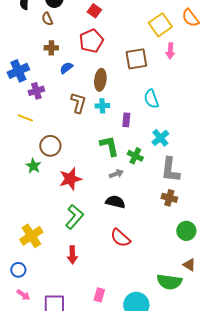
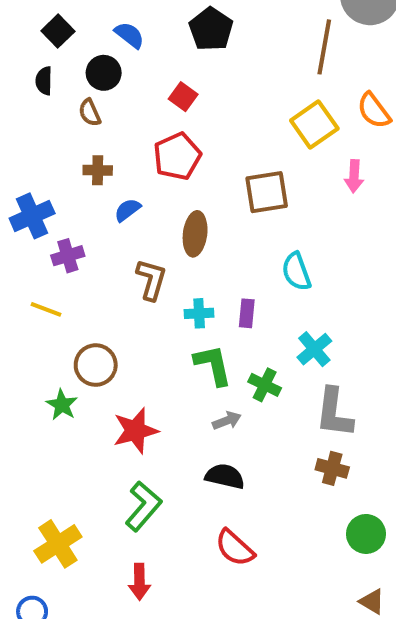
pink arrow: (170, 51) -> (354, 176), moved
cyan cross: (102, 106) -> (199, 313), moved

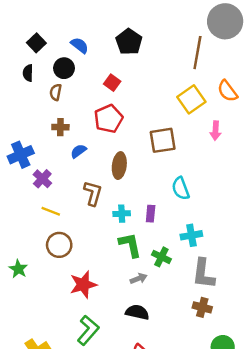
brown semicircle: (90, 113) -> (56, 92), turned 35
purple cross: (68, 256) -> (42, 179), turned -30
yellow line: (46, 309) -> (51, 211), moved
cyan cross: (314, 349) -> (191, 235), turned 30
green star: (62, 405) -> (18, 269), moved

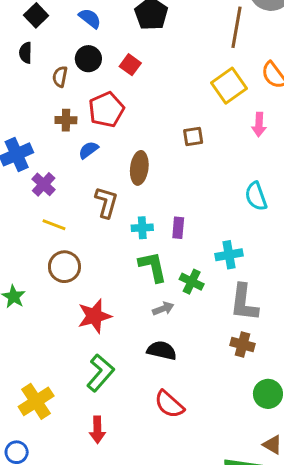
black circle: (64, 68) -> (88, 59), moved
red pentagon: (108, 119) -> (106, 110), moved
brown square: (163, 140) -> (193, 136), size x0.6
cyan semicircle: (181, 188) -> (256, 196), moved

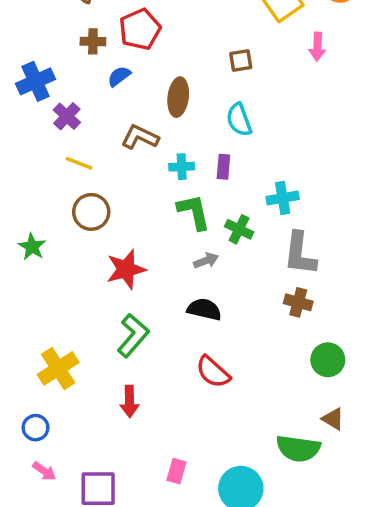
cyan semicircle: (256, 196) -> (239, 120), moved
brown L-shape: (106, 202) -> (140, 137), turned -80

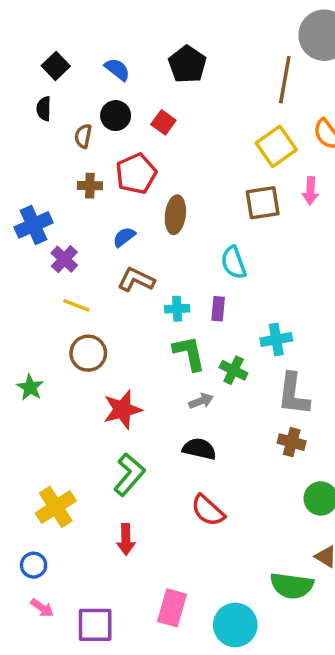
brown square: (241, 61) -> (263, 203), moved, size x1.5
blue semicircle: (119, 76) -> (124, 237), moved
brown ellipse: (178, 97) -> (175, 215), moved
pink rectangle: (176, 471) -> (172, 608), size x1.5

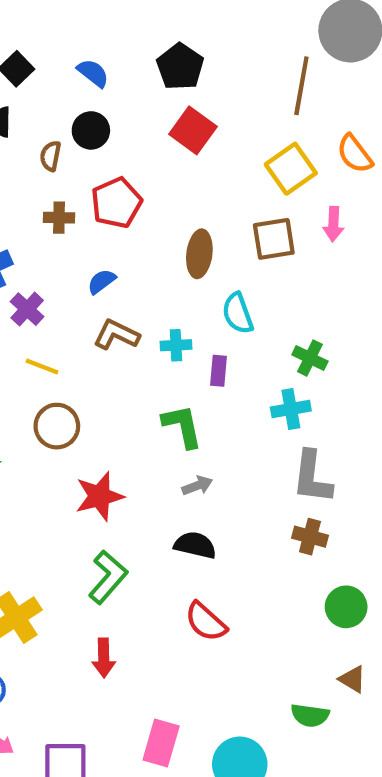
red square: (163, 122) -> (193, 130), moved, size x1.5
brown ellipse: (175, 215) -> (199, 254), moved
cyan cross: (177, 309) -> (176, 345), moved
green cross: (234, 370) -> (310, 358), moved
green semicircle: (292, 586) -> (310, 715), size x0.7

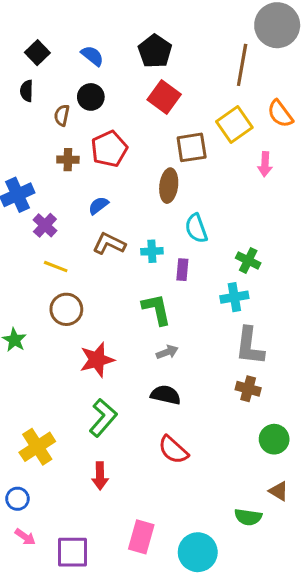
brown square: (274, 239) -> (192, 147), moved

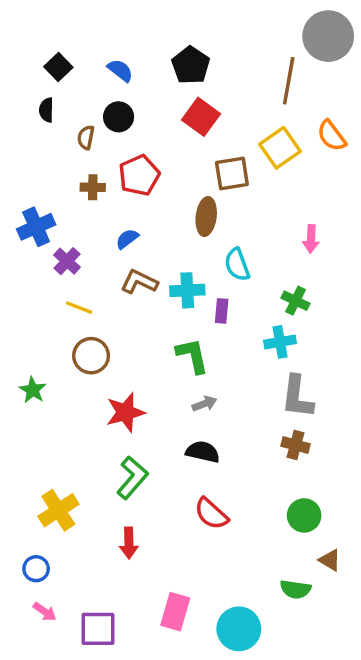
pink arrow: (265, 164) -> (311, 239), moved
cyan cross: (152, 251) -> (187, 290), size x1.4
green circle: (274, 439) -> (304, 515), moved

